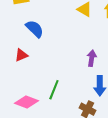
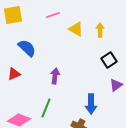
purple arrow: (92, 58) -> (55, 76), moved

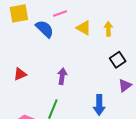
blue semicircle: (27, 48) -> (45, 29), moved

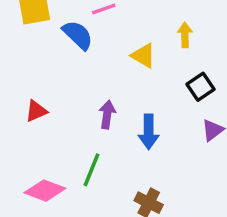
yellow triangle: (84, 28) -> (143, 56), moved
blue arrow: (99, 105) -> (149, 132), moved

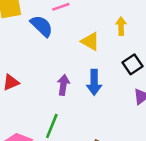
blue arrow: (149, 132) -> (94, 82), moved

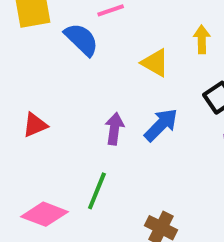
blue arrow: (94, 82) -> (161, 125), turned -135

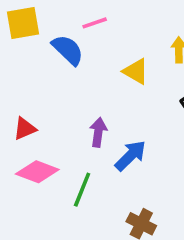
blue arrow: (161, 125) -> (130, 156), moved
pink diamond: (45, 214) -> (37, 172), moved

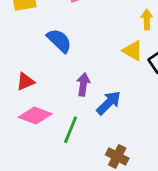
blue semicircle: (68, 50) -> (59, 41), moved
yellow triangle: (136, 71) -> (133, 51), moved

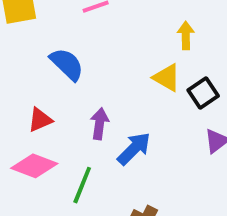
red triangle: (25, 82) -> (40, 120), moved

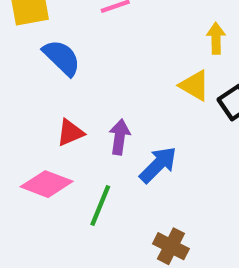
blue semicircle: (67, 64) -> (62, 58), moved
red triangle: (40, 120) -> (70, 133), moved

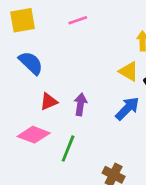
blue semicircle: (62, 58) -> (31, 63), moved
blue arrow: (158, 165) -> (127, 108), moved

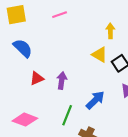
blue arrow: (127, 108) -> (95, 100), moved
pink diamond: (34, 135) -> (25, 120), moved
green line: (68, 148) -> (67, 115), moved

